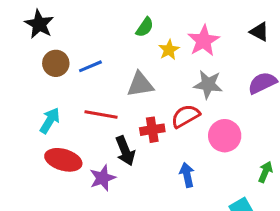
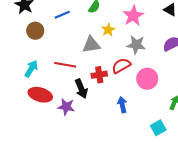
yellow star: (169, 50) -> (108, 30), moved
blue line: (90, 66) -> (62, 15), moved
purple star: (103, 178) -> (66, 107), turned 30

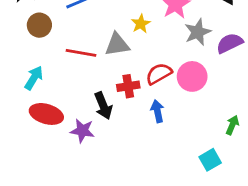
gray star: (136, 45) -> (198, 32), moved, turned -30
red line: (65, 65) -> (81, 53), moved
pink circle: (147, 79) -> (192, 76), moved
blue arrow: (122, 105) -> (157, 111), moved

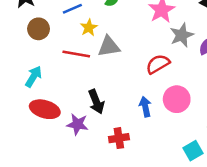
yellow star: (141, 24) -> (89, 28), moved
red semicircle: (159, 74) -> (158, 64), moved
pink circle: (192, 76) -> (177, 99), moved
red cross: (128, 86) -> (119, 138), moved

